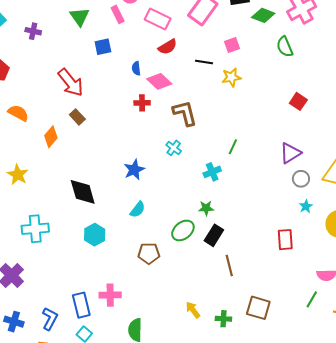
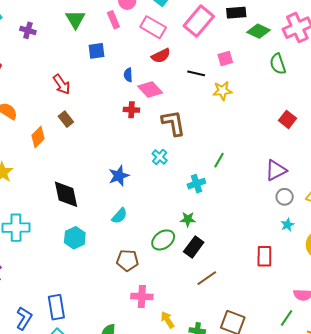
red arrow: (71, 83) -> (62, 84), size x0.7
brown line: (229, 265) -> (207, 278), turned 65
pink cross: (110, 295) -> (142, 296), moved

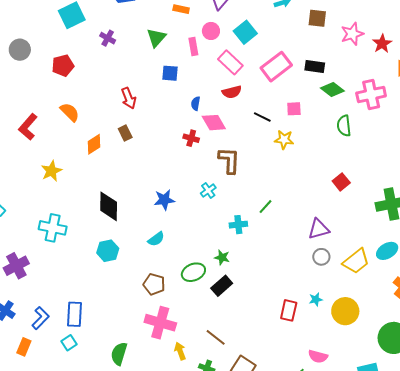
cyan star: (287, 225) -> (316, 299), moved
brown line: (207, 278) -> (216, 337), moved, turned 60
pink cross: (142, 296) -> (160, 323), size x1.4

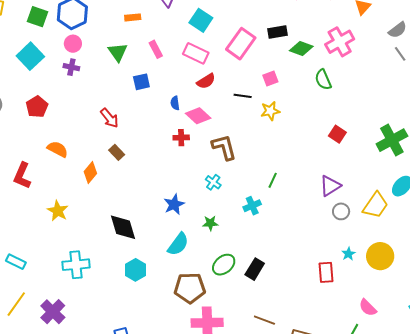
pink circle: (211, 31) -> (73, 44), moved
cyan semicircle: (156, 239) -> (178, 244), size x1.4
green star: (222, 257) -> (210, 223), moved
brown pentagon: (154, 284) -> (190, 288), size x1.4
pink semicircle: (318, 356) -> (368, 308), turned 48

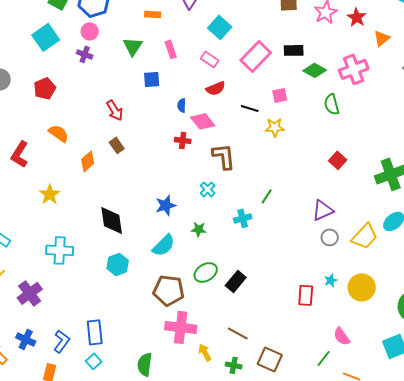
pink rectangle: (196, 53) -> (210, 59), size x0.7

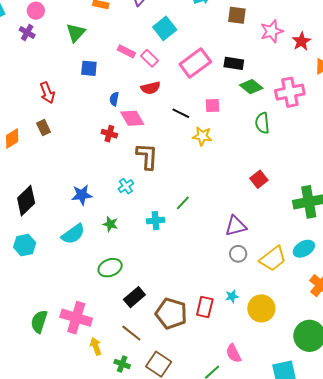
pink rectangle: (171, 49) -> (126, 51), moved, turned -54
black diamond: (112, 220) -> (26, 201), turned 44
black rectangle: (236, 281) -> (134, 297), moved
brown pentagon: (169, 290) -> (171, 313), moved
green semicircle: (145, 364) -> (39, 322), moved

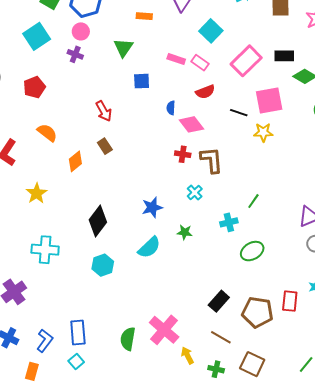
pink square: (213, 105) -> (269, 100), size x1.8
red cross: (109, 134) -> (183, 154), moved
green ellipse: (110, 268) -> (252, 251), moved
pink cross: (76, 318) -> (164, 330), turned 32

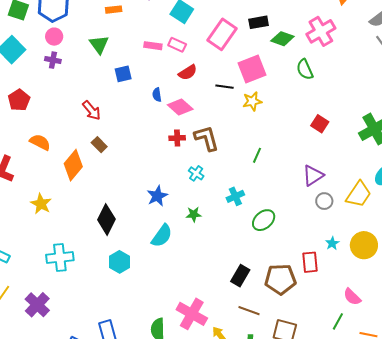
orange diamond: (75, 161) -> (73, 165), size x1.4
green line: (253, 201) -> (257, 155), moved

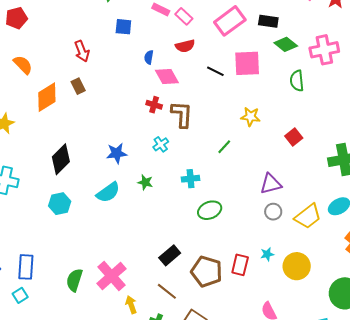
yellow star: (252, 101) -> (250, 117), moved

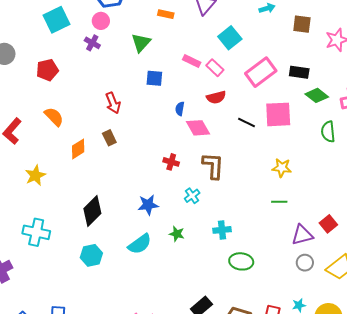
orange diamond: (47, 97) -> (78, 149), size x0.7
red cross: (154, 105) -> (171, 162), moved
red square: (294, 137) -> (328, 224), moved
green line: (224, 147) -> (279, 202), moved, turned 49
green ellipse: (210, 210) -> (241, 261), turned 30

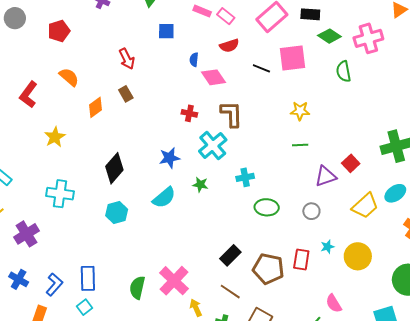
cyan cross: (192, 196) -> (213, 146), size x1.8
gray circle: (305, 263) -> (311, 211), moved

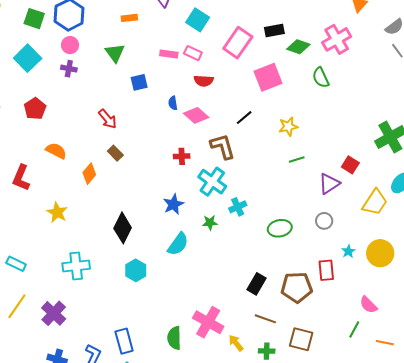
red semicircle: (229, 46) -> (204, 81), turned 36
black line: (261, 68) -> (244, 118), moved, turned -48
cyan cross: (245, 177) -> (238, 207), moved

